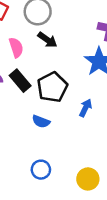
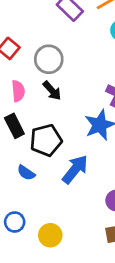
blue arrow: (86, 108) -> (75, 169), size x1.6
yellow circle: (88, 179) -> (50, 235), moved

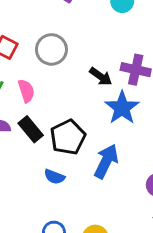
black arrow: (52, 91) -> (101, 76), moved

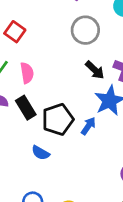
gray circle: (51, 49) -> (85, 30), moved
blue arrow: (106, 161) -> (88, 126), moved, size x0.6

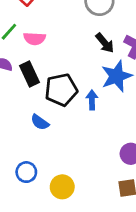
pink semicircle: (27, 73) -> (35, 39), turned 96
blue arrow: (88, 126) -> (92, 100), turned -42

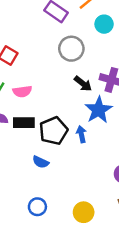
black rectangle: (30, 74) -> (24, 123), turned -54
yellow circle: (62, 187) -> (84, 212), moved

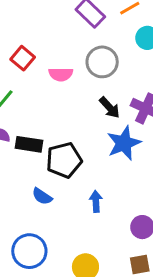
pink semicircle: (22, 91) -> (61, 74), moved
blue arrow: (81, 134) -> (96, 201), moved
blue circle: (37, 207) -> (29, 251), size x1.5

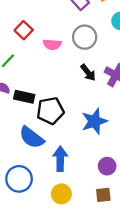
blue star: (124, 143) -> (94, 121), moved
blue semicircle: (42, 196) -> (32, 137), size x1.6
blue arrow: (96, 201) -> (60, 159), moved, size x1.5

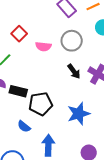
blue semicircle: (32, 137) -> (24, 126), size x0.6

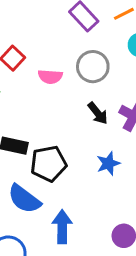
blue star: (79, 114) -> (108, 163), moved, size x0.7
blue semicircle: (24, 126) -> (24, 199), size x1.6

